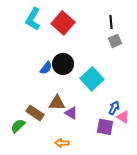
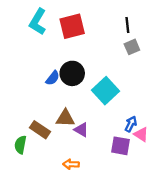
red square: (63, 23) -> (72, 26), turned 35
green semicircle: (18, 126) -> (20, 145), turned -35

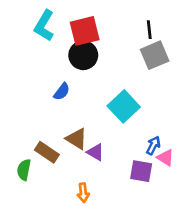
gray square: (132, 47) -> (155, 55), size x1.5
black circle: (72, 73) -> (83, 55), moved
brown triangle: (65, 118) -> (77, 139), turned 30
orange arrow: (71, 164) -> (83, 193), turned -98

